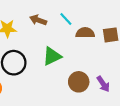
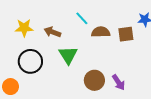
brown arrow: (38, 20) -> (52, 32), moved
green triangle: (52, 56) -> (68, 55), turned -36

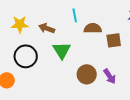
cyan line: (82, 18) -> (75, 15), turned 32
brown square: (126, 34) -> (114, 40), moved

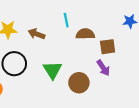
green triangle: (62, 50) -> (52, 70), moved
purple arrow: (110, 76) -> (103, 68), moved

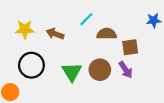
cyan line: (66, 20) -> (86, 19), turned 56
brown circle: (79, 83) -> (100, 70), moved

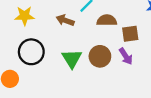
brown arrow: (55, 34) -> (65, 20), moved

